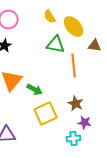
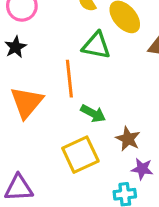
orange line: (74, 66) -> (69, 79), moved
green arrow: (35, 90) -> (93, 113), moved

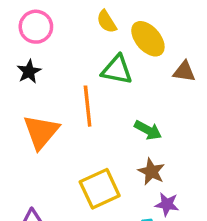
green arrow: (93, 113) -> (148, 130), moved

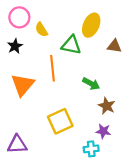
yellow semicircle: (107, 22) -> (41, 30), moved
yellow ellipse: (148, 39) -> (91, 25), turned 65
brown star: (151, 172) -> (107, 106), moved

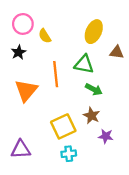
green triangle: (71, 45) -> (84, 64), moved
brown star: (107, 106) -> (92, 116), moved
cyan cross: (91, 149) -> (69, 154), moved

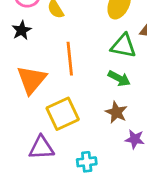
green triangle: (84, 64) -> (123, 46), moved
yellow square: (63, 126) -> (63, 114), moved
purple triangle: (21, 149) -> (41, 148), moved

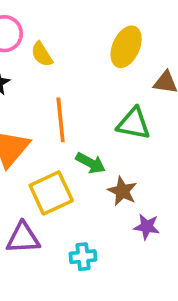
green triangle: (123, 46) -> (134, 124), moved
green arrow: (119, 78) -> (90, 163), moved

